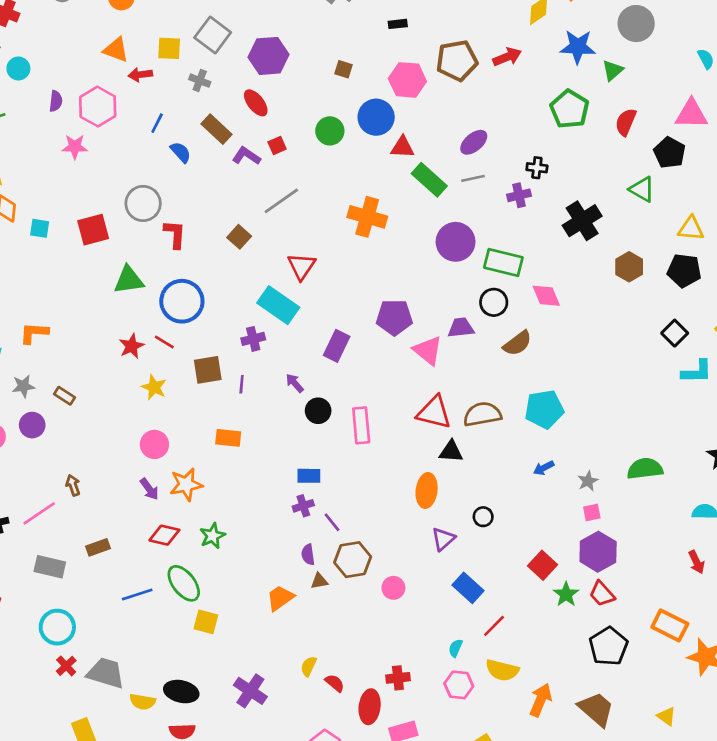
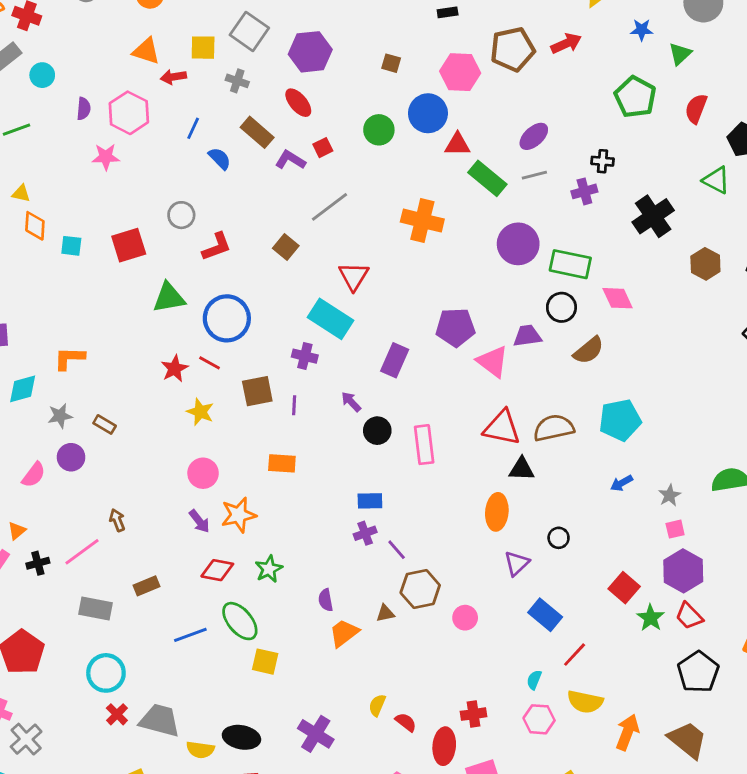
blue star: (578, 47) -> (642, 30), size x0.6
gray circle: (143, 203) -> (181, 215), size x0.7
red L-shape: (175, 234) -> (217, 247), turned 68
purple cross: (253, 339) -> (305, 356), turned 30
purple semicircle: (308, 555) -> (326, 600), moved

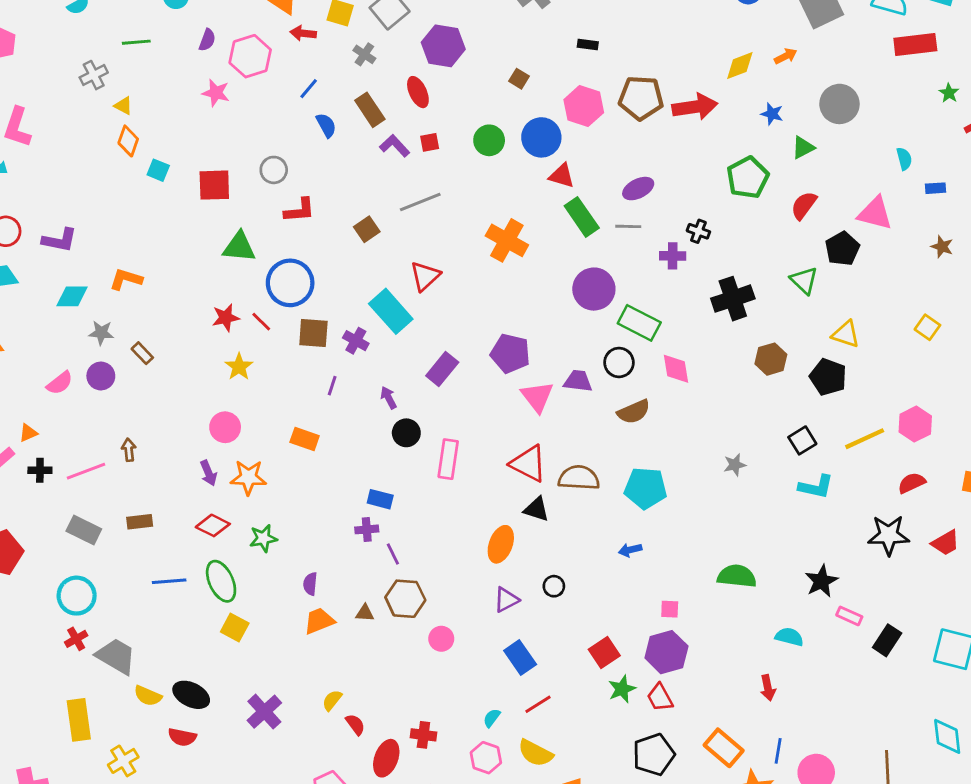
red arrow: (566, 43) -> (695, 107), size x1.4
brown square: (257, 391) -> (313, 333), moved
gray star: (670, 495) -> (735, 465), moved

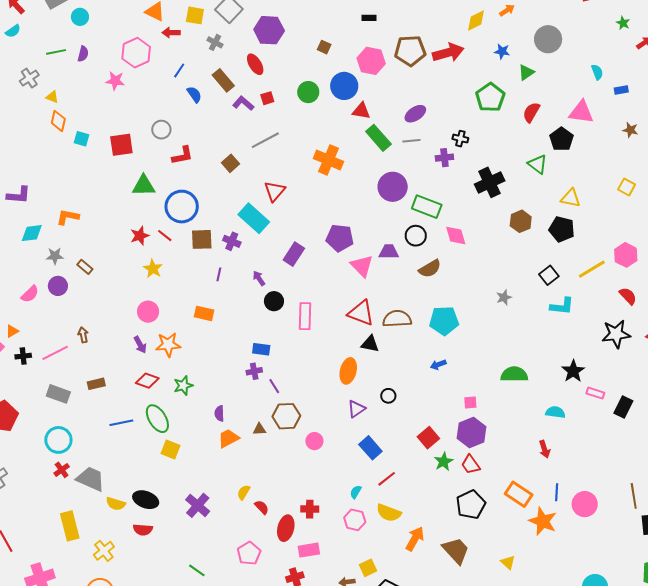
purple semicircle: (207, 40) -> (83, 54), moved
red semicircle: (912, 483) -> (628, 296), turned 78

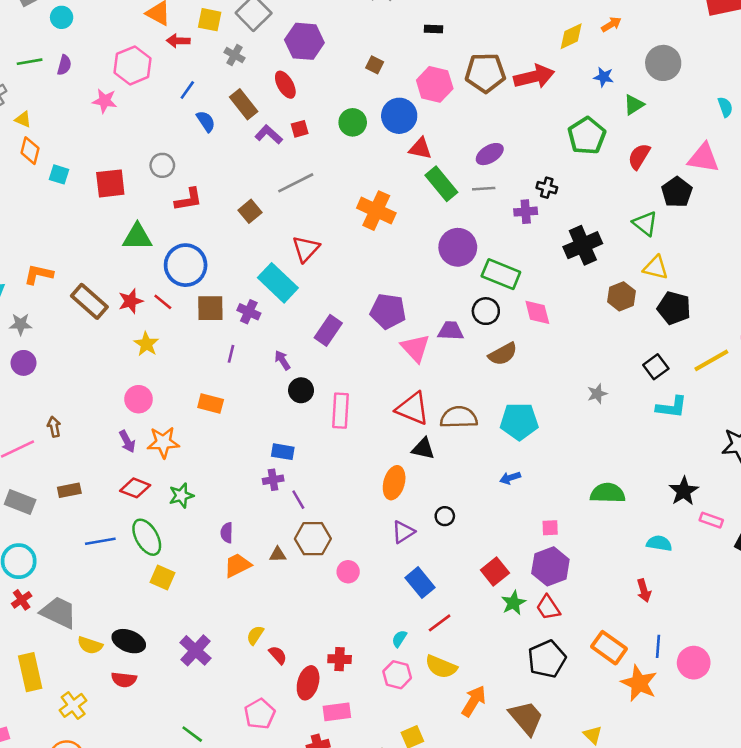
yellow triangle: (571, 198) -> (656, 268), moved
brown rectangle: (85, 267) -> (89, 301), moved, size x1.8

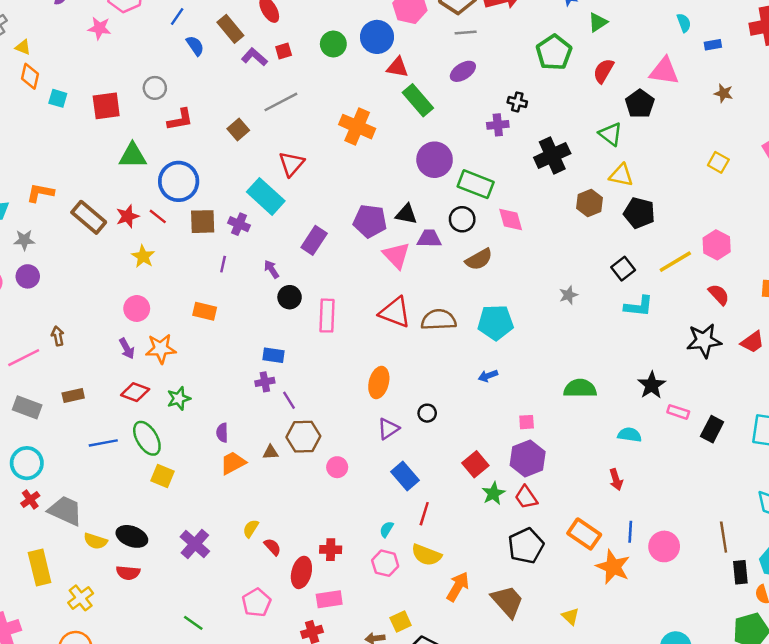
gray line: (484, 189) -> (466, 33), moved
black triangle: (423, 449) -> (406, 214), moved
red line: (440, 623) -> (424, 514), turned -35

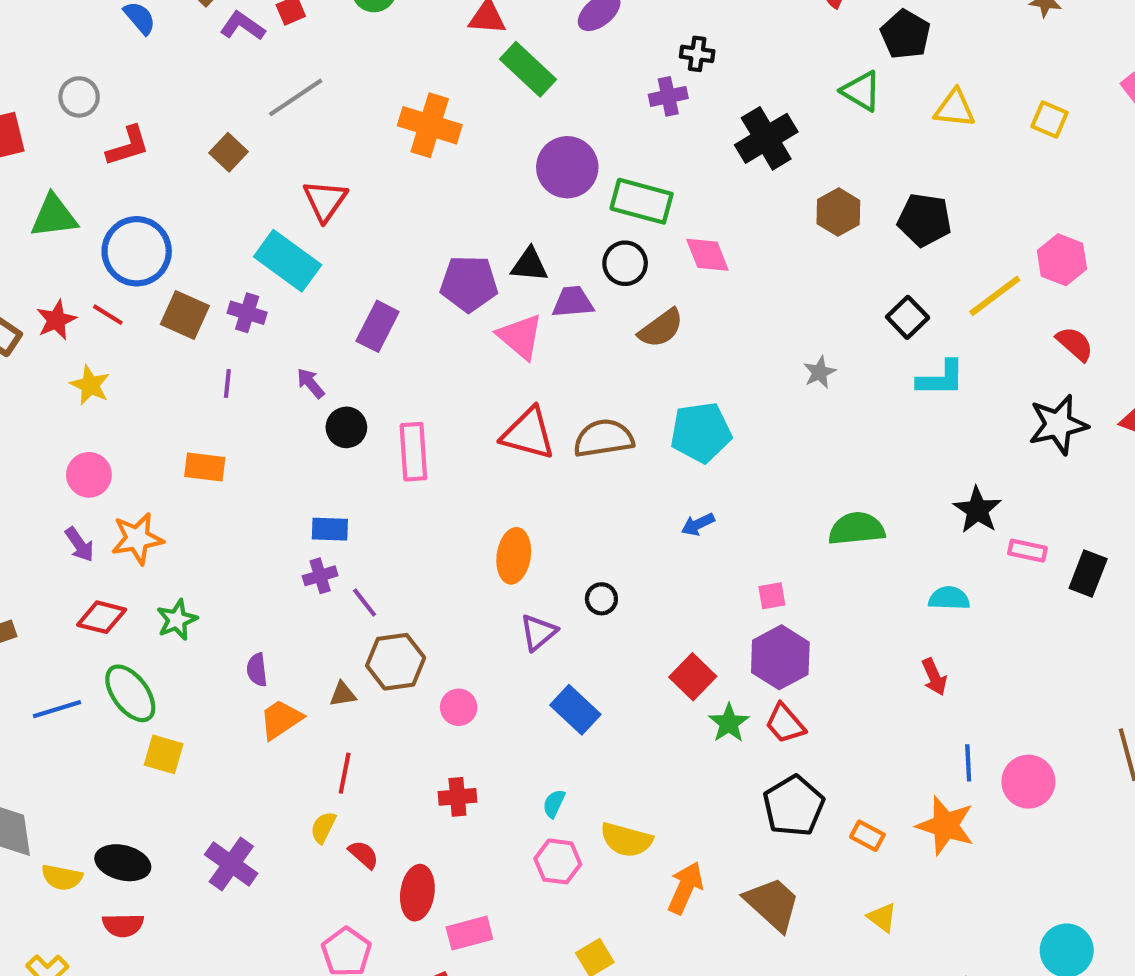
yellow triangle: (621, 175) -> (955, 108), moved
brown square: (203, 222) -> (185, 315), turned 32
red line: (424, 514) -> (345, 773), moved
orange rectangle: (584, 534) -> (867, 836), moved, size x0.6
red cross: (331, 550) -> (457, 797), moved

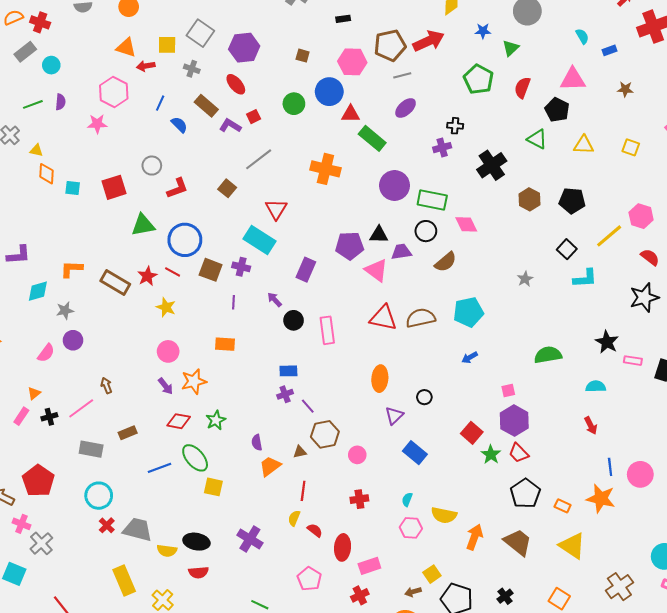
yellow triangle: (882, 917) -> (572, 546), size x1.8

